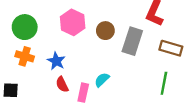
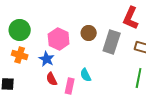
pink hexagon: (73, 22) -> (59, 39), moved
cyan semicircle: (102, 80) -> (86, 75), turned -72

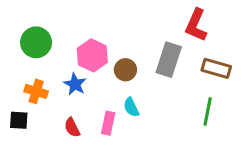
brown circle: (89, 33) -> (125, 70), moved
orange cross: (20, 55) -> (36, 91), moved
red semicircle: (52, 79) -> (72, 127), moved

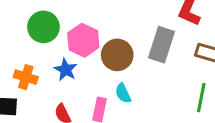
green circle: (36, 42) -> (43, 27), moved
brown circle: (125, 70) -> (117, 55), size x1.4

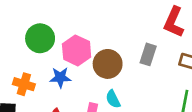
gray rectangle: (161, 45) -> (148, 54), size x0.7
blue star: (66, 70) -> (60, 77), turned -30

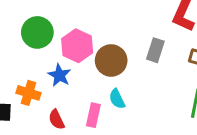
blue star: (60, 77) -> (59, 75), turned 30
orange cross: (24, 84) -> (28, 93), moved

